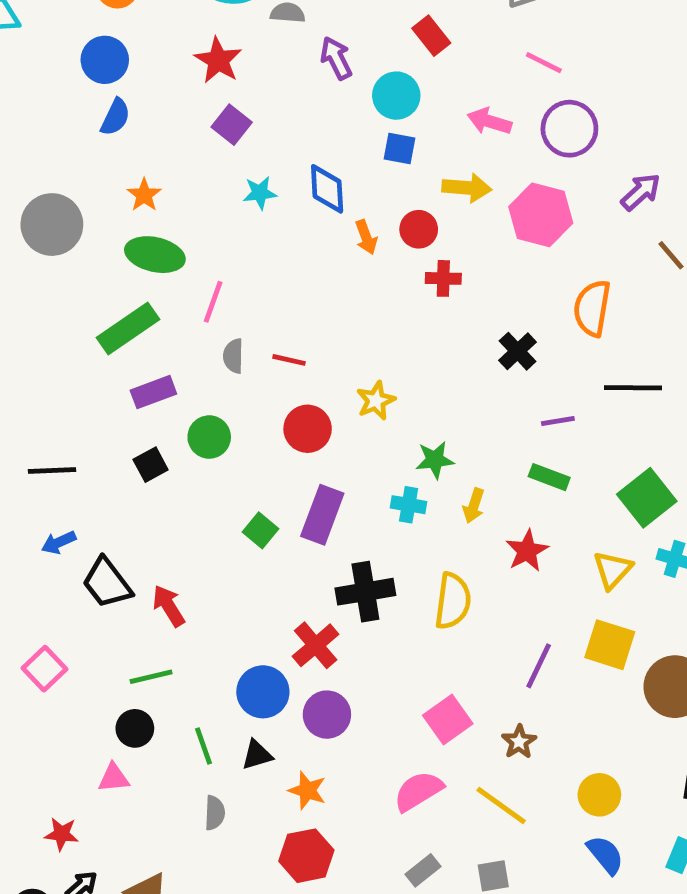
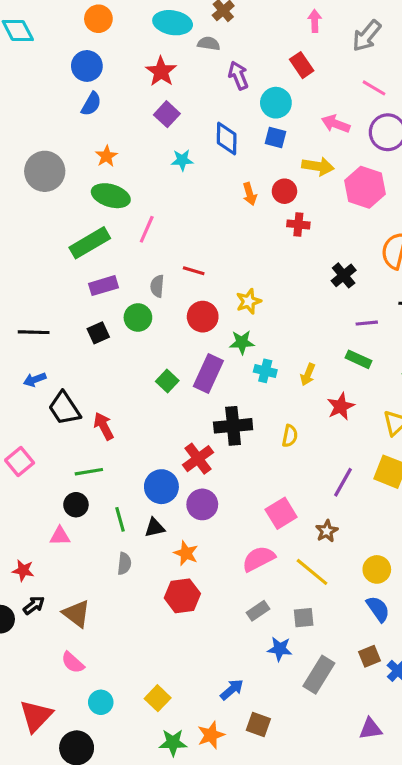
blue diamond: (327, 189) -> (227, 138), moved
gray semicircle: (233, 356) -> (157, 286), moved
green star: (435, 460) -> (242, 342), moved
yellow semicircle: (453, 601) -> (290, 436), size x0.6

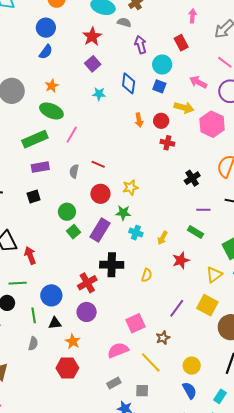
green circle: (138, 318) -> (67, 212), moved
blue circle: (161, 487) -> (51, 295), moved

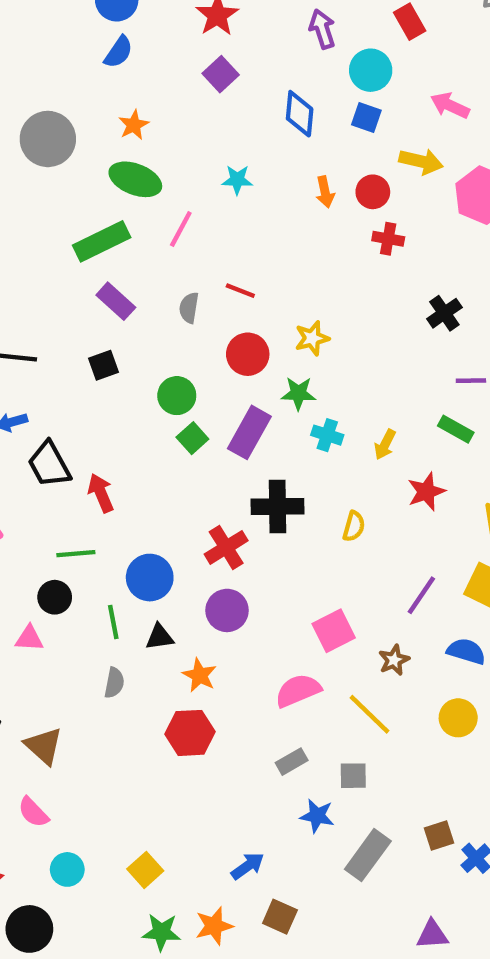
cyan star: (99, 94) -> (237, 180), moved
purple rectangle: (40, 167) -> (116, 301), turned 54
blue semicircle: (190, 391) -> (466, 651), moved, turned -42

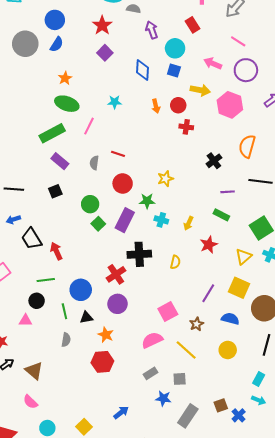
gray circle: (48, 139) -> (25, 44), moved
yellow star: (312, 338) -> (165, 179), moved
blue arrow: (248, 866) -> (121, 412), moved

